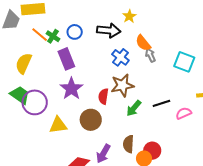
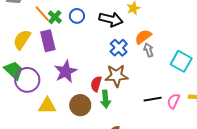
orange semicircle: (143, 43) -> (143, 37), turned 84
purple rectangle: (66, 59) -> (48, 41), moved
green arrow: (134, 108) -> (106, 99), moved, turned -54
pink semicircle: (184, 113) -> (173, 101), moved, turned -49

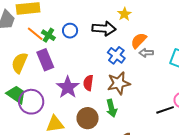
gray arrow: (149, 50) -> (146, 53), turned -64
red semicircle: (96, 84) -> (88, 83), moved
black line: (153, 99) -> (165, 110), moved

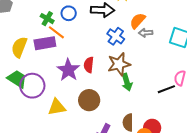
orange line: (35, 34) -> (56, 32), moved
purple rectangle: (45, 60) -> (45, 43), turned -75
green arrow: (111, 108) -> (127, 82), moved

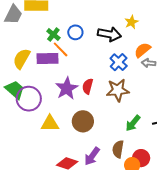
green arrow: (127, 82) -> (133, 123), moved, turned 48

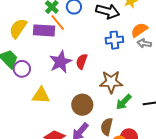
blue cross: (119, 62) -> (114, 40), turned 36
brown star: (118, 90) -> (111, 82), moved
purple circle: (29, 99) -> (22, 69), size x0.7
brown circle: (83, 121) -> (82, 105), moved

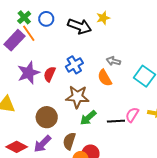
purple rectangle: (44, 30) -> (14, 40), turned -55
orange semicircle: (139, 30) -> (105, 78), moved, turned -90
blue cross: (114, 40) -> (74, 65), moved, turned -30

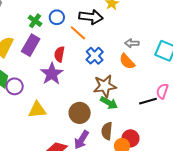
orange line: (29, 33) -> (78, 33), moved
red semicircle: (50, 74) -> (59, 54), moved
green arrow: (88, 118) -> (109, 103), moved, turned -96

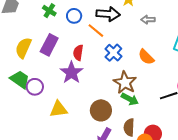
green cross: (35, 21) -> (49, 11), moved
gray arrow: (132, 43) -> (148, 20), moved
brown star: (105, 86) -> (125, 83), turned -30

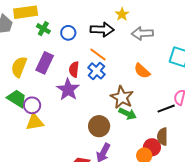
gray arrow: (148, 20) -> (142, 33), size x1.5
orange line: (96, 31) -> (98, 54), moved
blue cross: (113, 53) -> (96, 71), moved
yellow triangle: (59, 109) -> (35, 122), moved
brown semicircle: (129, 127) -> (162, 137), moved

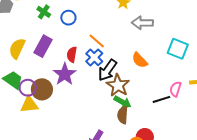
black arrow: (102, 30) -> (107, 70), moved, turned 120
brown circle: (99, 126) -> (42, 89), moved
brown semicircle: (162, 137) -> (123, 115), moved

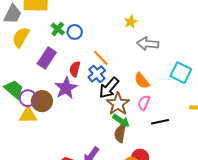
green cross: (44, 12) -> (58, 29), moved
yellow semicircle: (17, 48) -> (21, 37), moved
pink semicircle: (176, 89) -> (144, 103), moved

